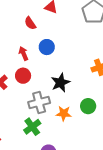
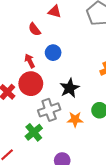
red circle: (23, 76) -> (31, 84), size x1.5
green cross: (32, 127) -> (34, 132), moved

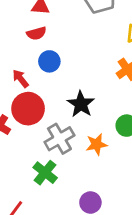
red semicircle: (35, 29) -> (36, 33), moved, turned -56

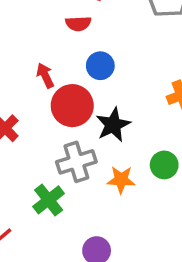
blue circle: (49, 61) -> (100, 66), moved
red circle: (28, 109) -> (72, 106), moved

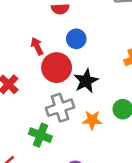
green cross: (49, 200) -> (40, 135), turned -30

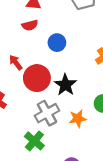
blue circle: (76, 39) -> (57, 43), moved
green cross: (40, 135) -> (34, 141), turned 30

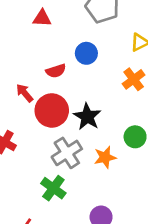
red semicircle: (30, 25) -> (56, 71), moved
blue circle: (57, 43) -> (86, 53), moved

